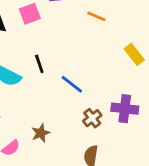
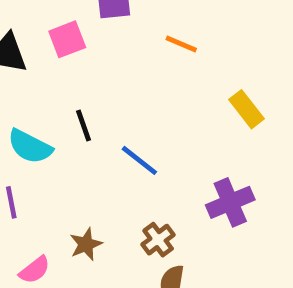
purple cross: (125, 109) -> (230, 202), turned -30
brown cross: (92, 118) -> (158, 240), moved

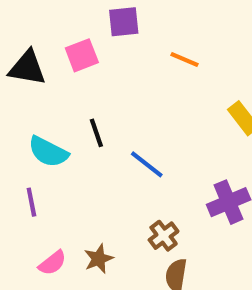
brown star: (86, 244) -> (99, 259), moved

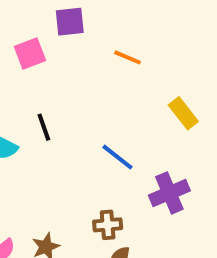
blue line: (147, 164) -> (118, 157), moved
brown cross: (164, 236) -> (108, 225), turned 32

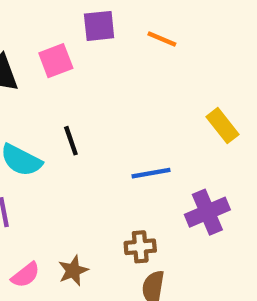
orange line: (128, 57) -> (162, 39), moved
blue line: (118, 157) -> (151, 173), turned -48

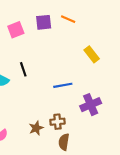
purple square: (99, 26) -> (44, 22), moved
yellow rectangle: (222, 126) -> (92, 54), moved
brown star: (73, 271) -> (36, 128), moved

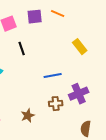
black line: (23, 69) -> (22, 49), moved
brown cross: (57, 122) -> (56, 104), moved
brown semicircle: (64, 142) -> (86, 129), moved

